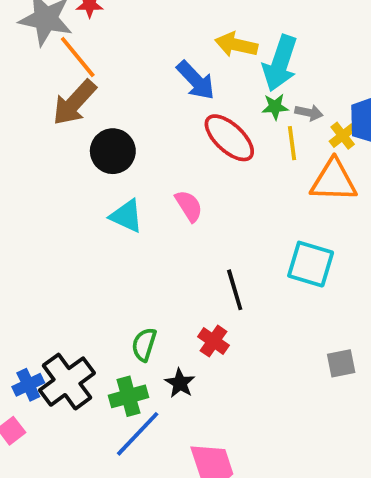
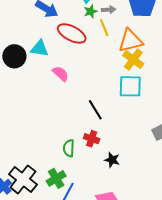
yellow cross: (343, 136) -> (133, 60), moved, size x1.5
cyan triangle: (126, 216) -> (40, 48), moved
green semicircle: (144, 344) -> (69, 148), moved
black star: (180, 383) -> (112, 160), moved

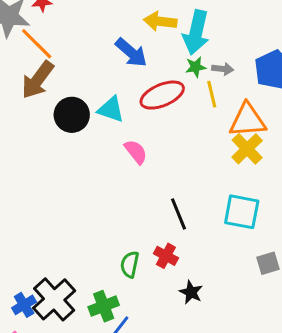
red ellipse: (72, 33) -> (162, 95), turned -60
cyan square: (130, 86) -> (242, 212), moved

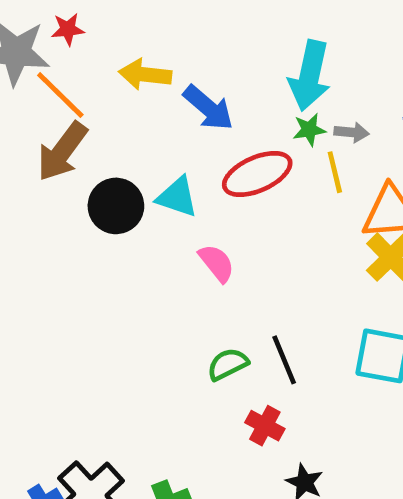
yellow arrow: (160, 21) -> (145, 74), moved
green semicircle: (130, 264) -> (228, 364), moved, turned 52

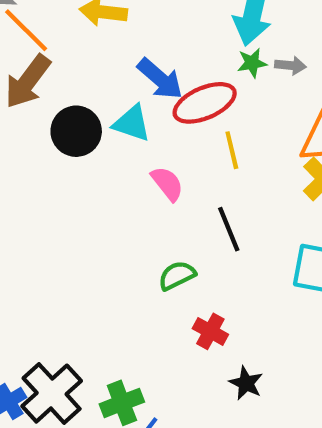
blue arrow: (208, 108) -> (160, 79), moved
yellow line: (335, 172) -> (232, 150), moved
black line: (284, 360) -> (229, 229), moved

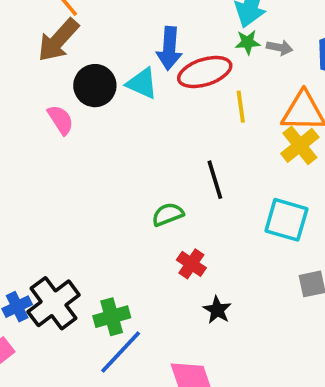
blue arrow: (160, 79) -> (169, 48), turned 48
yellow line: (232, 150) -> (241, 107), moved
pink semicircle: (167, 184) -> (61, 120), moved

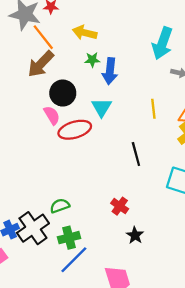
green star: (248, 42) -> (92, 60), moved
red ellipse: (205, 72) -> (75, 130), moved
cyan triangle: (142, 83) -> (102, 107), moved, turned 35
pink semicircle: (61, 120) -> (52, 115), moved
green semicircle: (168, 214) -> (60, 206), moved

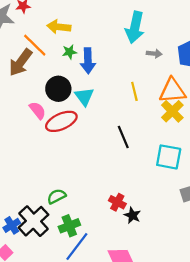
orange line: (43, 37) -> (35, 45), moved
black circle: (63, 93) -> (58, 89), moved
red cross: (120, 206) -> (117, 202), moved

